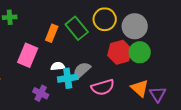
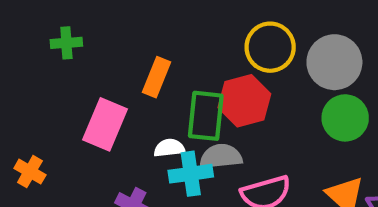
green rectangle: (77, 28) -> (206, 116), moved, turned 45
red hexagon: (120, 52) -> (244, 101), moved
gray semicircle: (82, 70) -> (221, 157), turned 36

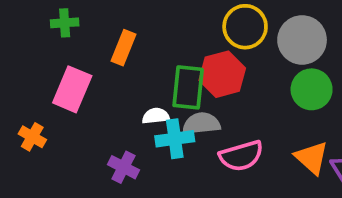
orange rectangle: (156, 77) -> (123, 48), moved
pink rectangle: (105, 124) -> (72, 89), moved

